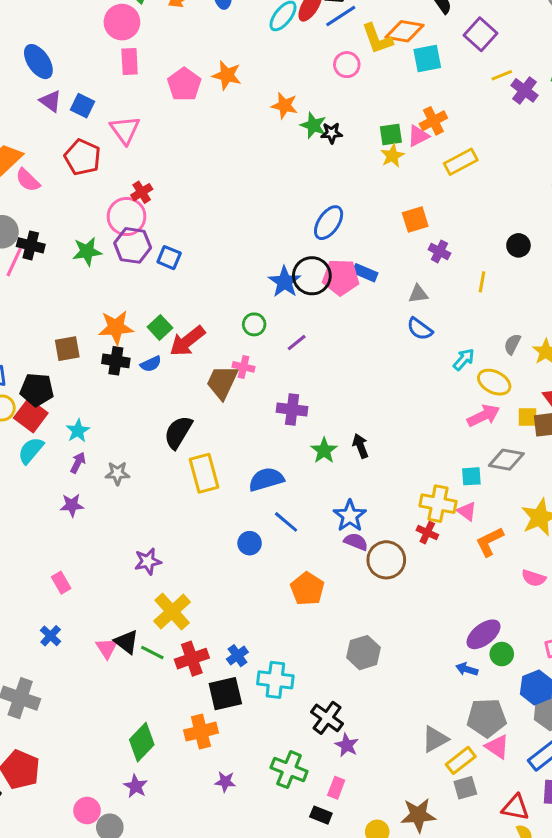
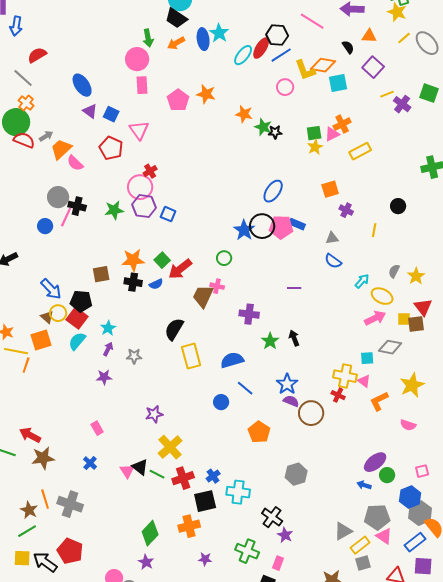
purple line: (297, 343) -> (294, 288), moved, turned 40

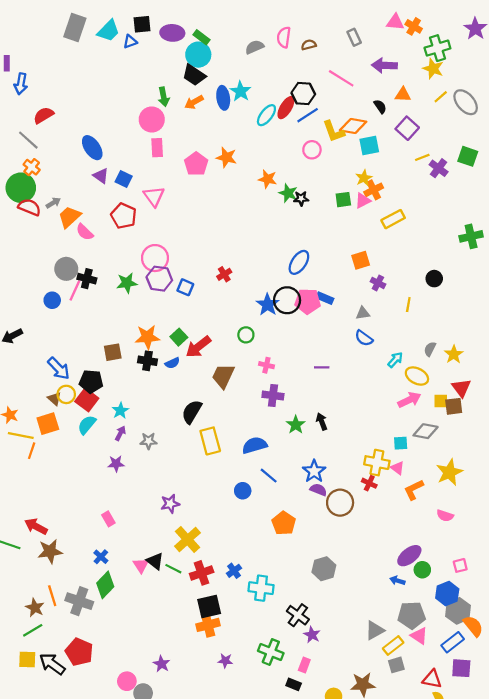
yellow star: (315, 147) -> (364, 178), moved
red cross: (150, 171) -> (224, 274), moved
pink cross: (217, 286) -> (266, 365), moved
black square: (205, 501) -> (209, 607), moved
green diamond: (150, 533) -> (105, 585), moved

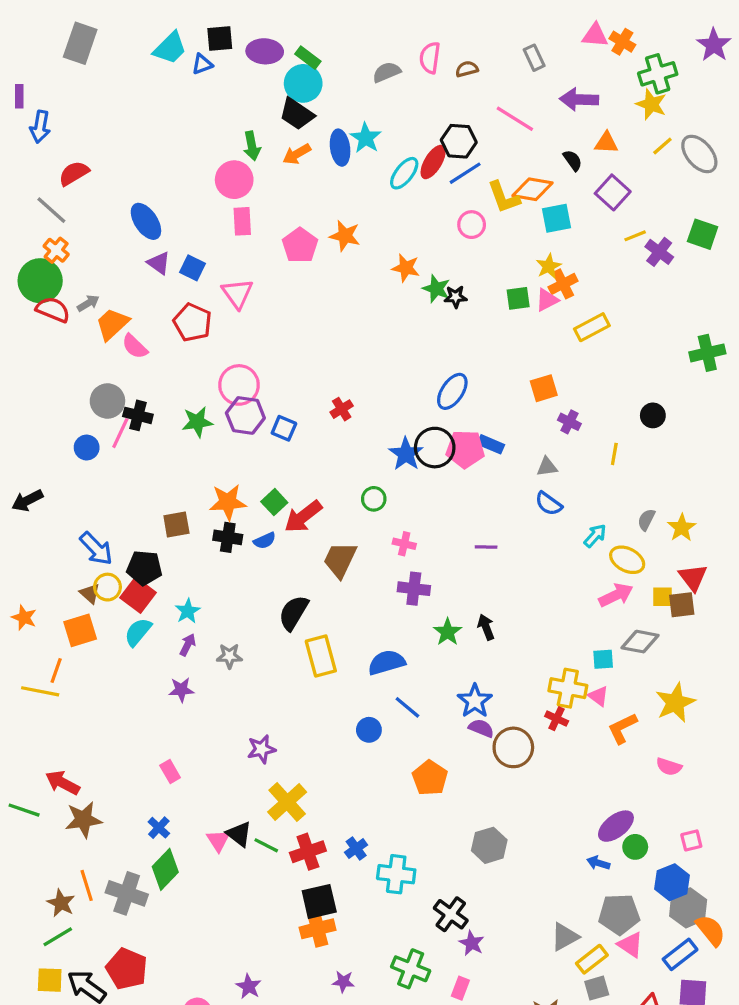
gray rectangle: (75, 28) -> (80, 43), moved
yellow line: (21, 436) -> (40, 691), moved

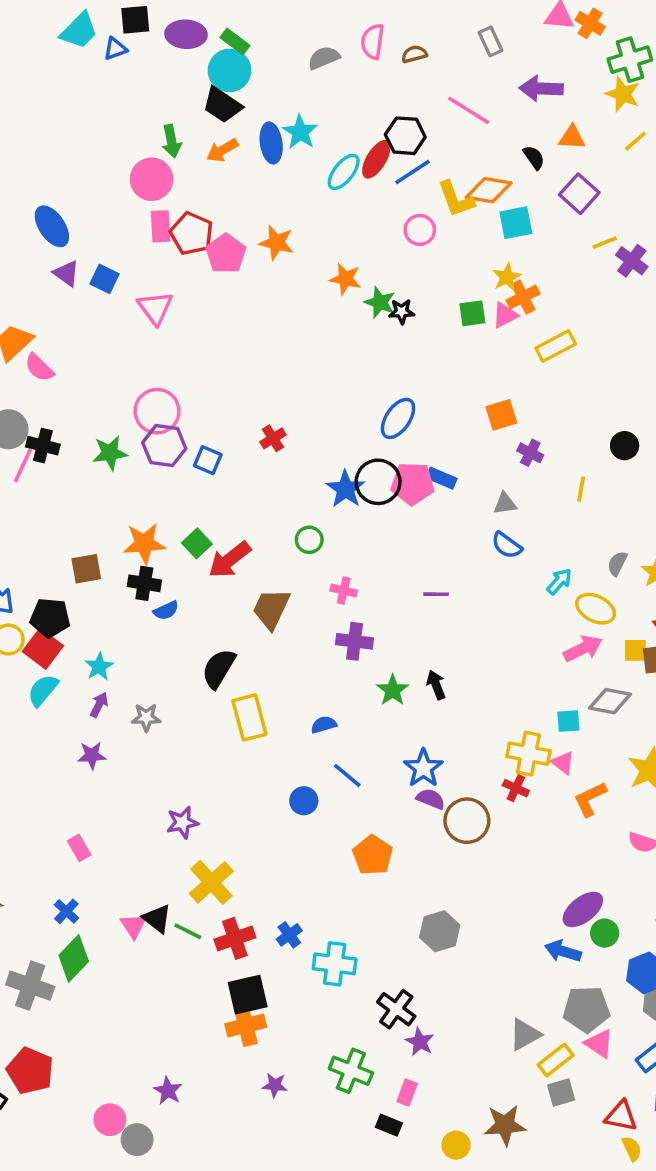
red pentagon: (192, 322) -> (191, 234), moved
blue semicircle: (265, 541) -> (166, 610), moved
blue semicircle: (387, 662) -> (324, 725), size x0.6
blue arrow: (598, 863) -> (563, 951), size x1.4

